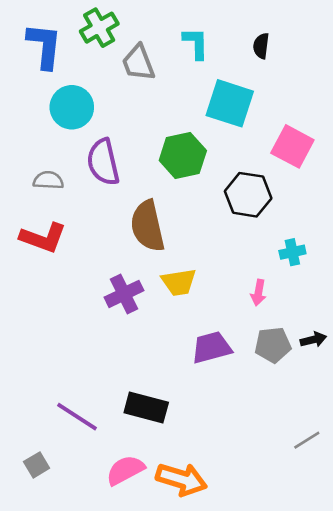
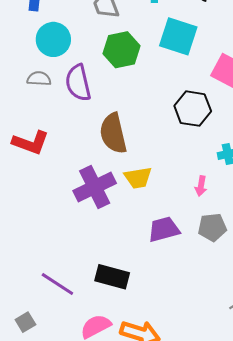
green hexagon: (183, 156) -> (121, 50), moved
gray semicircle: (48, 180) -> (39, 79), moved
purple cross: (124, 294) -> (95, 187), size x1.4

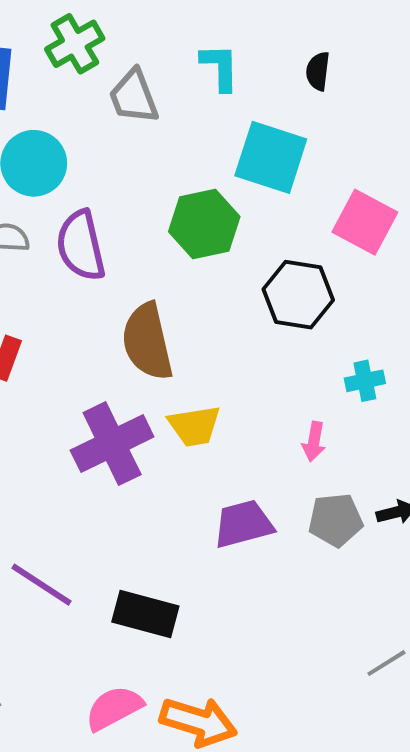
green hexagon: (121, 50) -> (204, 224), moved
purple line: (57, 284) -> (42, 585), moved

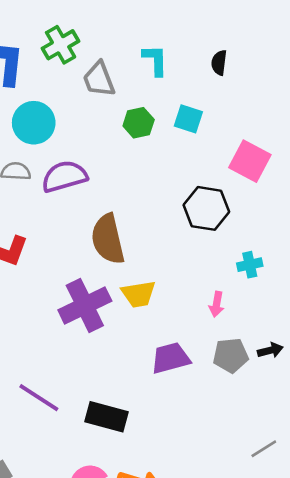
cyan square: (271, 157) -> (188, 119), size x0.6
green hexagon: (204, 224) -> (139, 123), moved, size x0.7
purple semicircle: (81, 246) -> (64, 176), turned 87

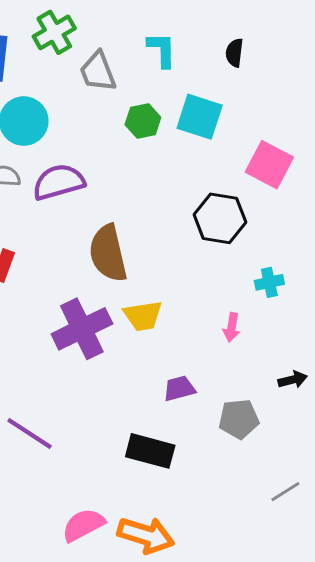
cyan square: (188, 119) -> (200, 117), size x1.4
gray pentagon: (231, 355) -> (239, 419), moved
purple trapezoid: (171, 358) -> (179, 388), size x0.7
black rectangle: (107, 417) -> (150, 451), moved

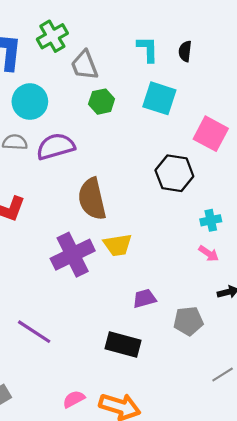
cyan L-shape: (162, 50) -> (148, 49), moved
green hexagon: (143, 121) -> (102, 102), moved
pink arrow: (232, 327) -> (209, 254), moved, turned -66
pink semicircle: (83, 525) -> (74, 399), size x0.7

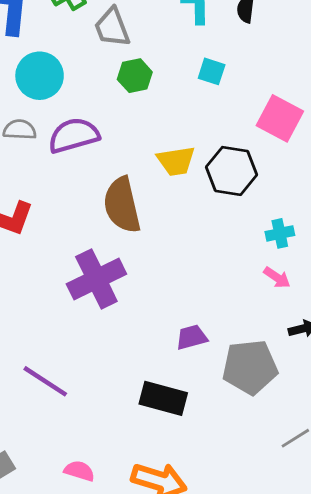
cyan square: (159, 98) -> (212, 71), size x0.6
yellow trapezoid: (118, 245) -> (176, 161), moved
gray pentagon: (188, 321) -> (250, 367), size x1.4
pink semicircle: (74, 399) -> (79, 471), moved, turned 45

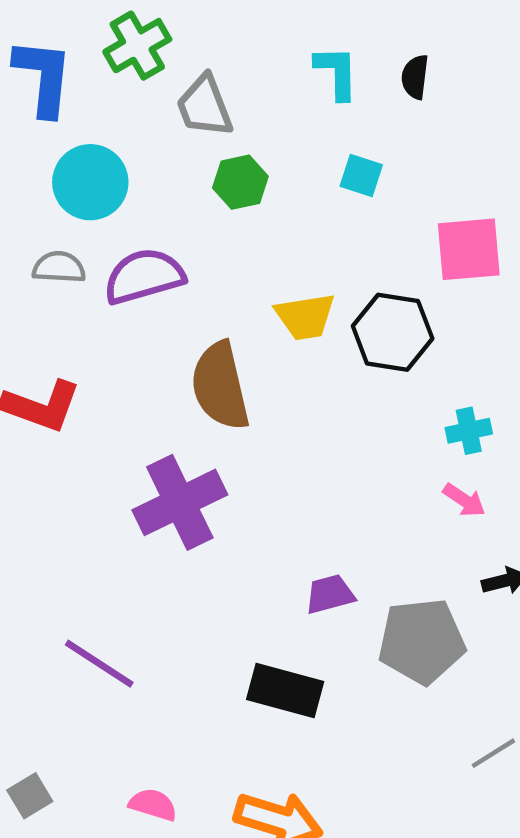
pink square: (280, 118) -> (469, 249), turned -33

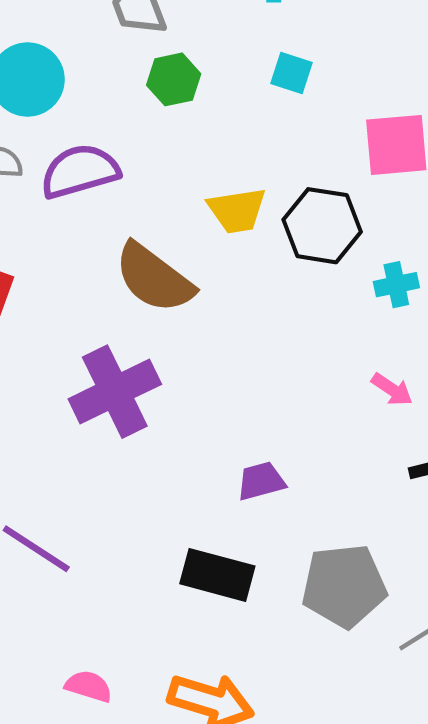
brown semicircle: (220, 386) -> (154, 278), turned -40
cyan cross: (469, 431) -> (396, 285), moved
gray pentagon: (422, 641) -> (344, 586), moved

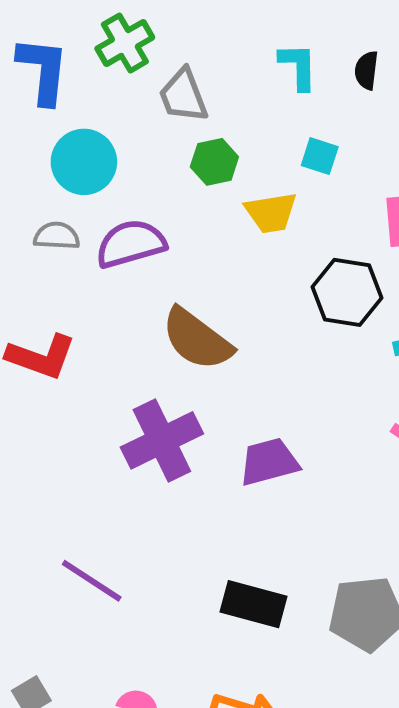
yellow trapezoid: (237, 210) -> (271, 213), moved
purple trapezoid: (261, 481) -> (269, 462), moved, size x1.4

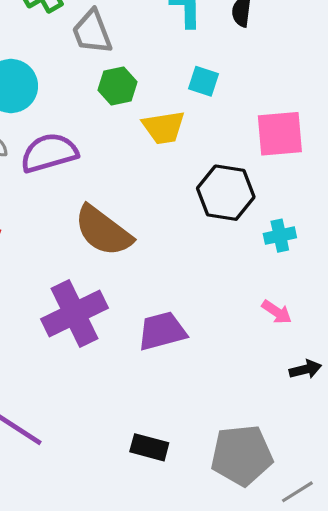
black rectangle: (253, 604) -> (149, 447), size x0.7

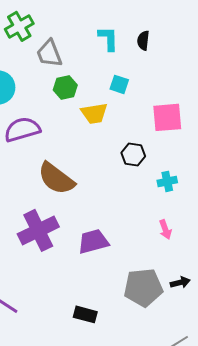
black hexagon: (226, 193) -> (133, 154), size x0.7
pink arrow: (277, 312) -> (165, 229), turned 36
black arrow: (305, 369) -> (180, 282), moved
gray pentagon: (242, 455) -> (143, 287), moved

